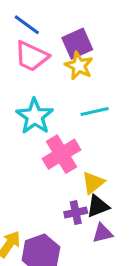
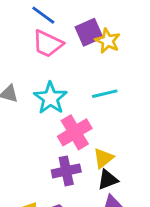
yellow star: (79, 66) -> (108, 41), moved
purple cross: (76, 213) -> (66, 171), moved, size x1.4

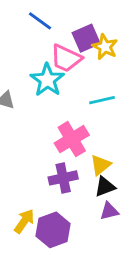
pink trapezoid: (48, 44) -> (66, 58), moved
cyan star: (50, 98) -> (47, 80), moved

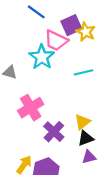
pink cross: (72, 139) -> (31, 108), moved
purple cross: (63, 178) -> (54, 132), turned -35

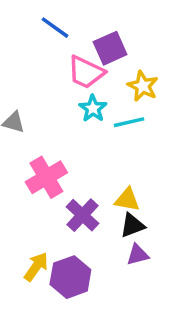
yellow star: (86, 32) -> (143, 86), moved
cyan star: (42, 57) -> (93, 108), moved, size x0.7
yellow triangle: (82, 122) -> (127, 200), turned 49

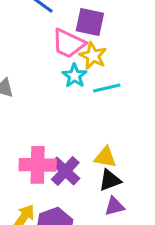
purple square: (110, 48) -> (90, 22), turned 36
yellow star: (143, 86) -> (93, 56), moved
pink cross: (46, 177) -> (38, 165), moved, turned 32

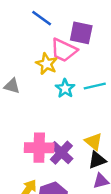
yellow star: (93, 56) -> (47, 64), moved
cyan star: (75, 76) -> (65, 88), moved
yellow triangle: (105, 157) -> (93, 142), turned 30

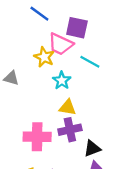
cyan line: (95, 86) -> (90, 62), moved, turned 42
yellow triangle: (93, 142) -> (68, 107), moved, turned -30
purple cross: (61, 153) -> (70, 130), moved, turned 35

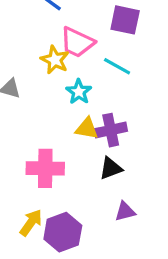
purple square: (77, 28) -> (125, 20), moved
purple cross: (70, 130) -> (111, 130), moved
black triangle: (92, 148) -> (111, 168), moved

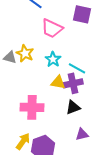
yellow star: (55, 60) -> (25, 53), moved
cyan line: (117, 66) -> (77, 68), moved

